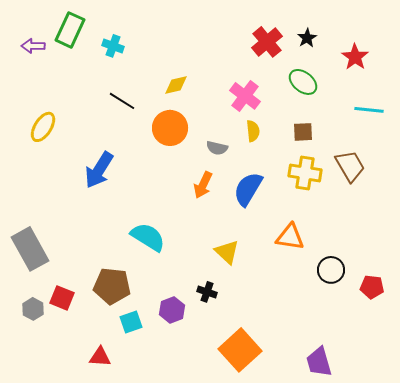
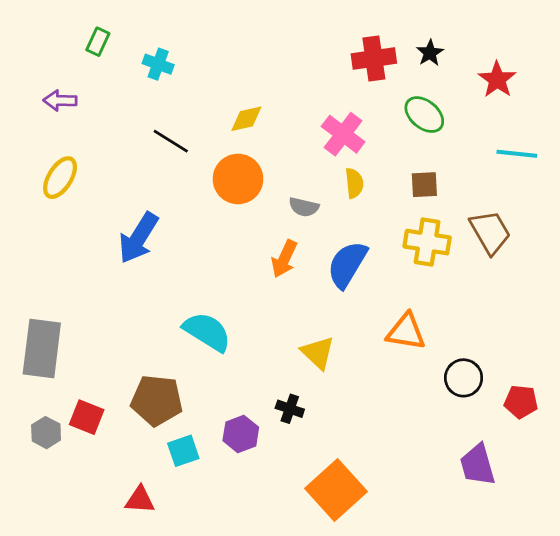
green rectangle: (70, 30) -> (98, 42), size x0.6
red cross: (267, 42) -> (374, 58), turned 32
purple arrow: (33, 46) -> (60, 101), moved
gray rectangle: (30, 249) -> (42, 349), turned 36
purple trapezoid: (319, 362) -> (478, 465), moved

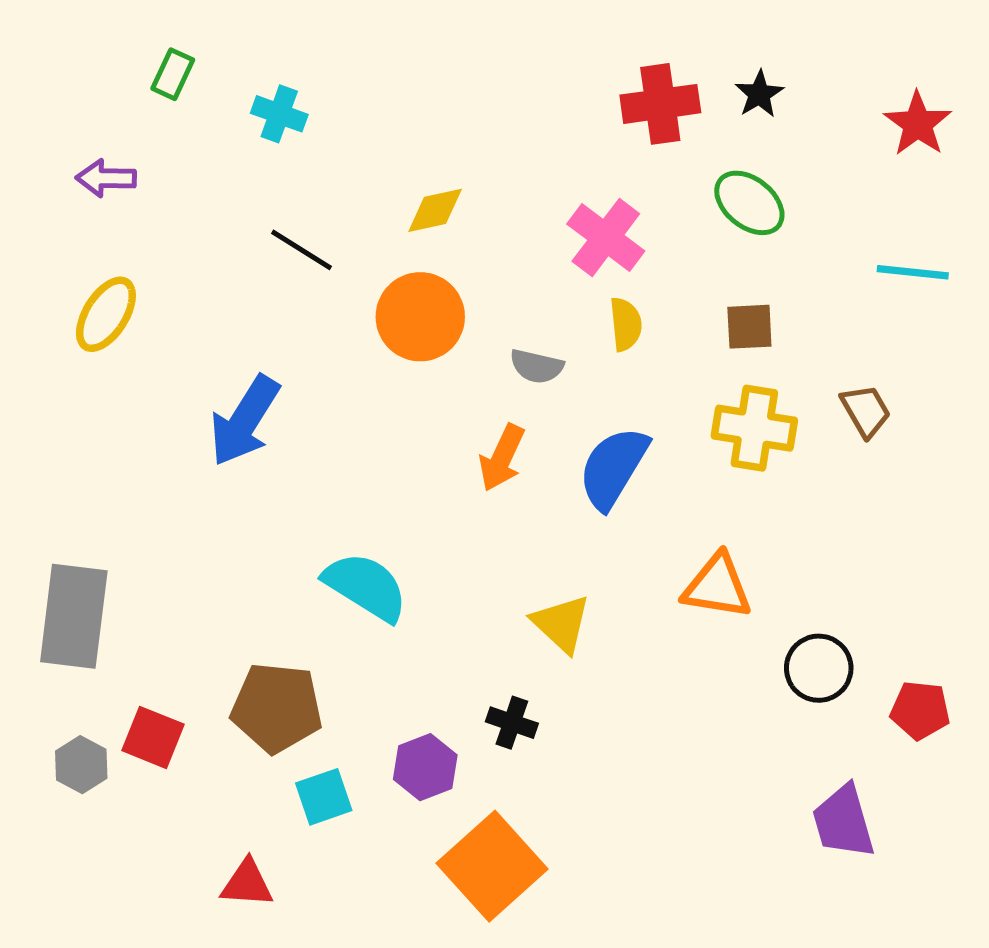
red star: (497, 80) -> (918, 124), moved
brown trapezoid: (490, 232) -> (866, 411), size x0.7
orange square: (336, 490) -> (492, 866), moved

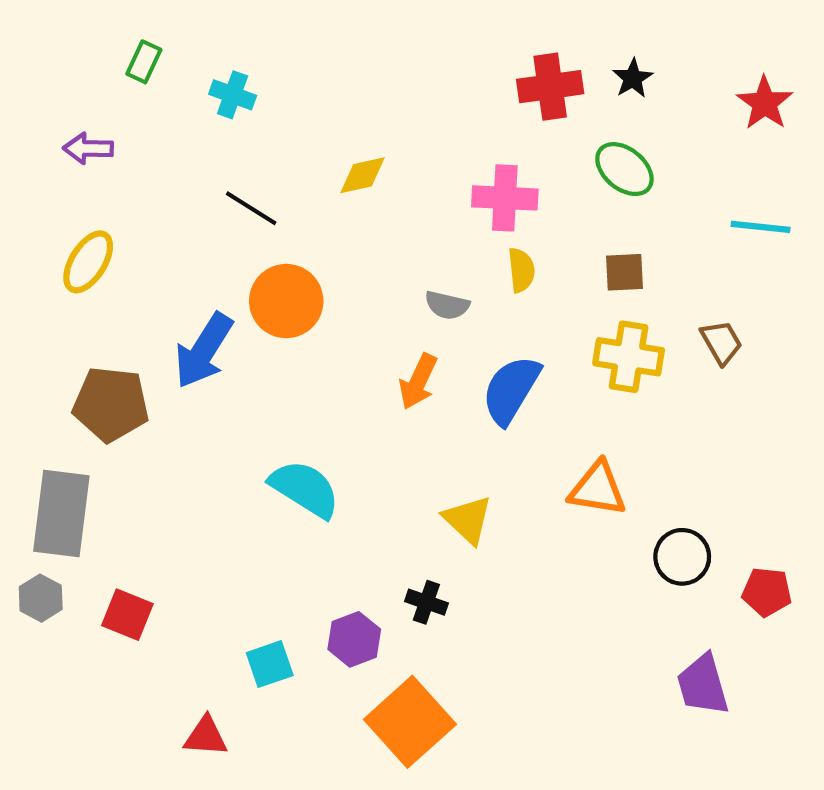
pink cross: (606, 238) -> (505, 198), turned -34
orange circle: (420, 317) -> (286, 301), moved
brown pentagon: (277, 708) -> (111, 404), moved
gray hexagon: (81, 765) -> (41, 598), moved

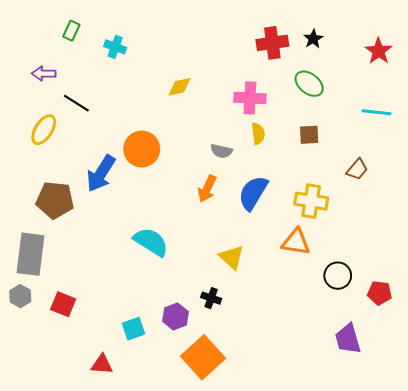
black line: (251, 208) -> (76, 103), moved
brown trapezoid: (721, 342) -> (357, 169), turned 70
yellow cross: (629, 357) -> (311, 201), moved

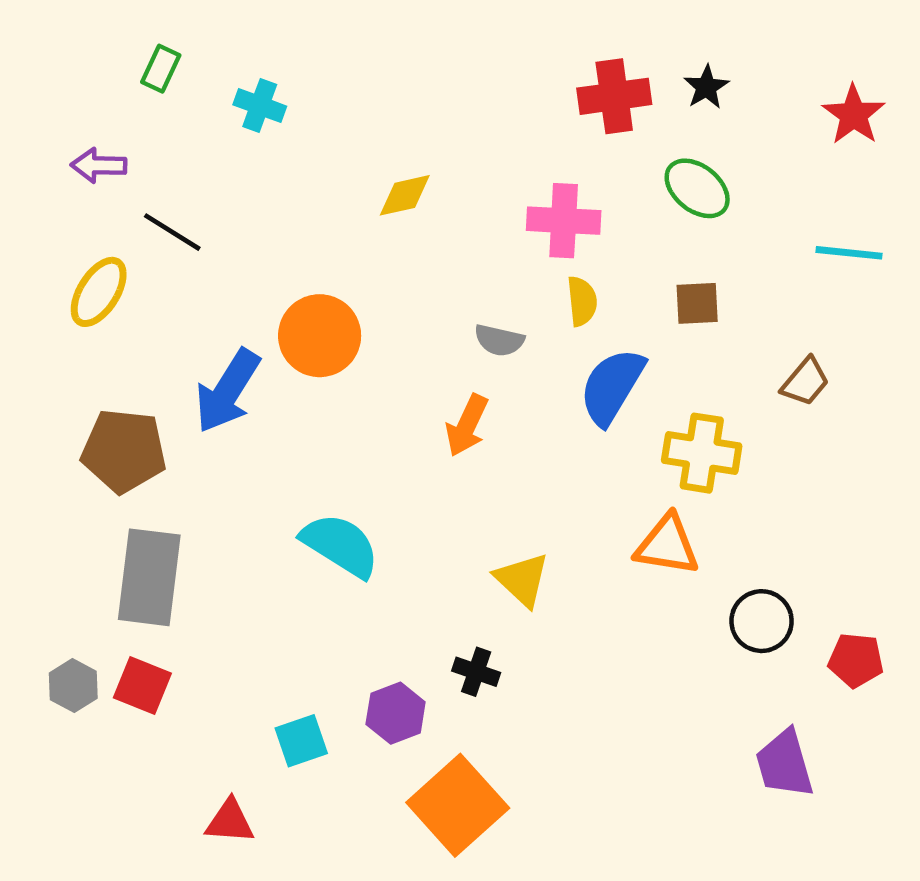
blue semicircle: (253, 193) -> (612, 386), moved
gray rectangle: (30, 254) -> (149, 577), moved
gray hexagon: (20, 296) -> (73, 686), moved

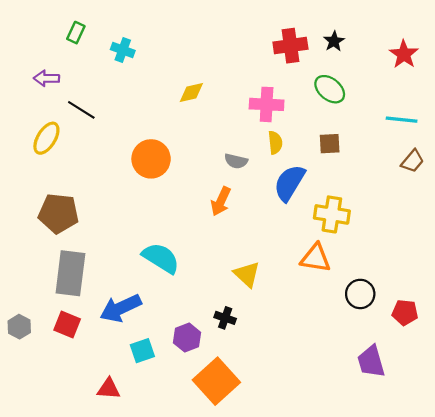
brown trapezoid: (805, 382) -> (412, 161), moved
blue arrow: (228, 391) -> (121, 308), moved, turned 33
gray hexagon: (73, 686) -> (19, 327), moved

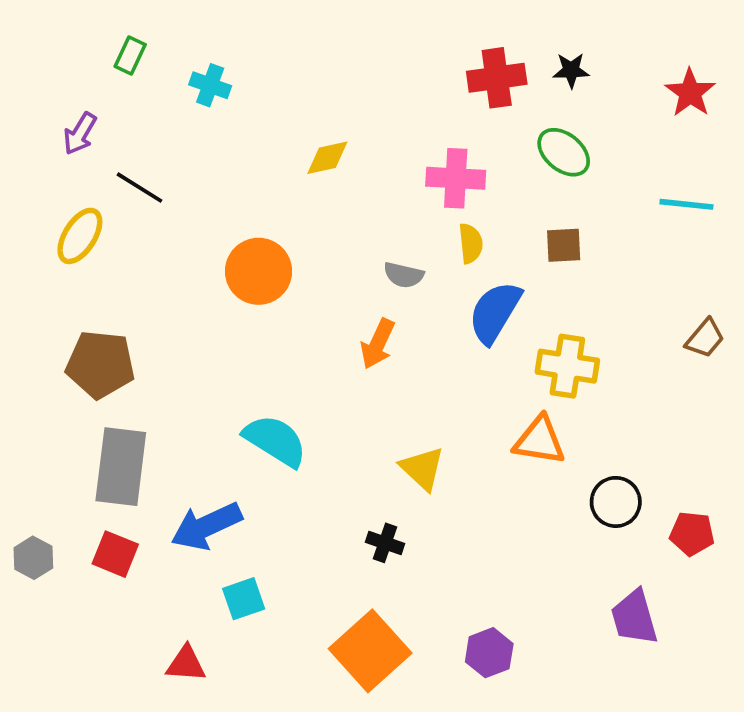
black star: (334, 41) -> (571, 70), turned 30
purple arrow: (46, 78) -> (80, 134), turned -60
brown trapezoid: (412, 161) -> (705, 338), moved
purple hexagon: (187, 338) -> (489, 653), moved

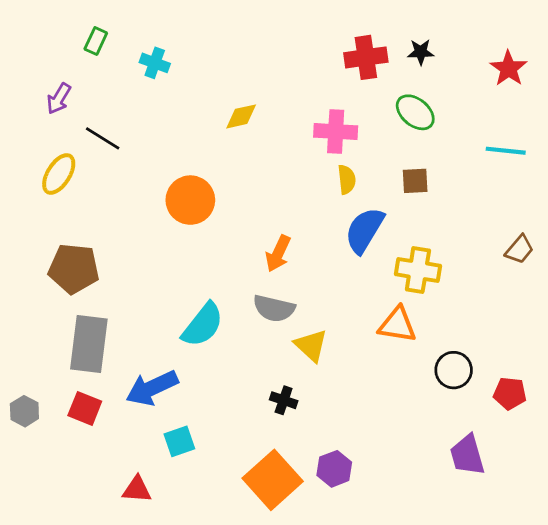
gray semicircle: (404, 275) -> (274, 308), moved, size x1.4
cyan semicircle: (275, 441) -> (203, 325), turned 96
purple hexagon: (489, 653) -> (334, 469), moved

